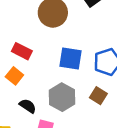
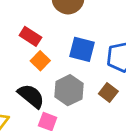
orange square: (14, 76) -> (40, 61), moved
black semicircle: (28, 106) -> (31, 96), size x1.5

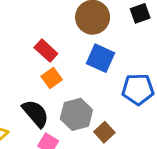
blue square: (82, 49) -> (100, 58), moved
brown square: (108, 92) -> (104, 132), moved

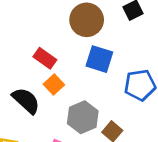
black semicircle: (36, 113) -> (26, 101), moved

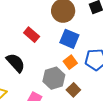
orange square: (54, 84) -> (70, 62), moved

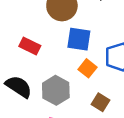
gray hexagon: (54, 78) -> (56, 90), moved

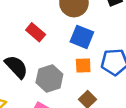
orange square: (87, 68) -> (83, 65), turned 35

